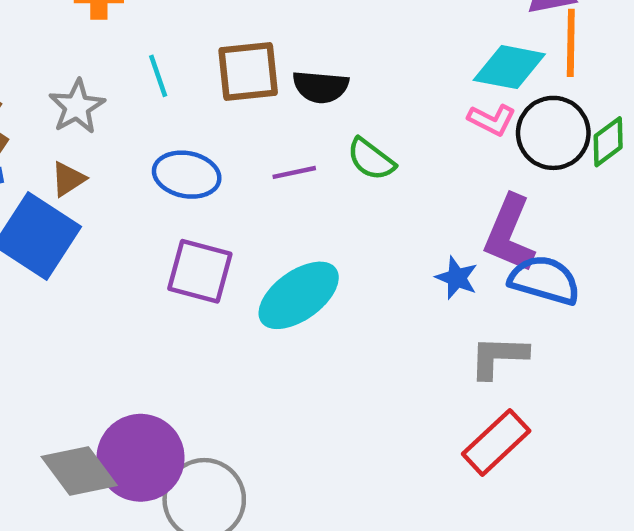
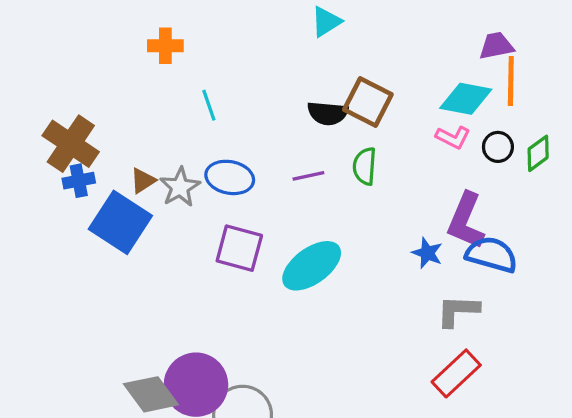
brown square: (248, 71) -> (368, 102), moved, turned 33
gray star: (77, 107) -> (180, 187), moved
black circle: (553, 133) -> (498, 147), size x0.6
green semicircle: (371, 159) -> (365, 166), turned 57

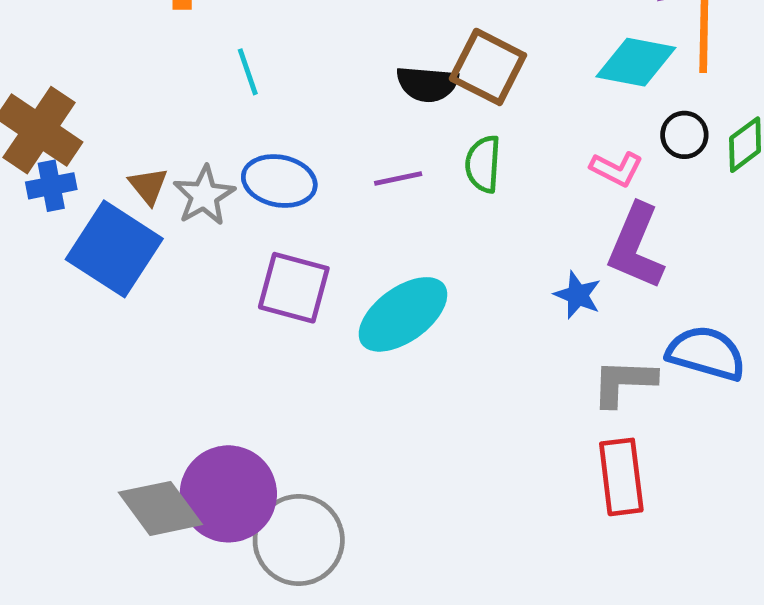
pink L-shape: (453, 137) -> (616, 169), moved
brown triangle: (143, 181) -> (148, 186), turned -36
blue semicircle: (492, 255) -> (706, 353), moved
red rectangle: (456, 373) -> (621, 477), turned -54

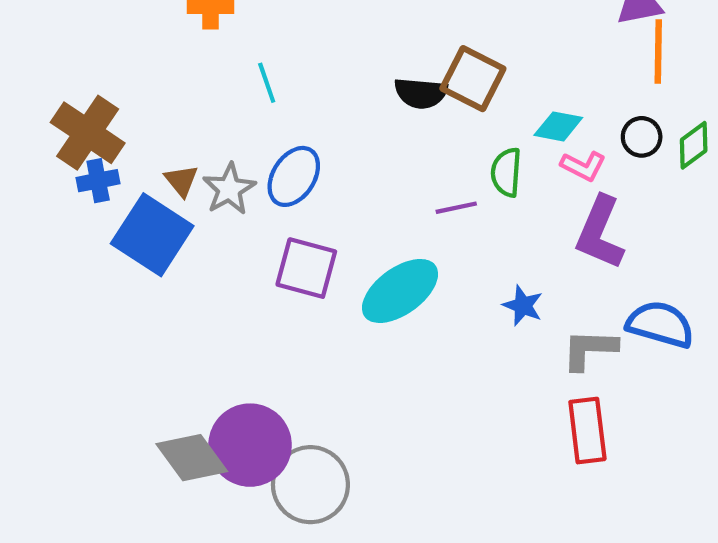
cyan diamond: (636, 62) -> (558, 126), moved, size x0.7
green semicircle: (483, 164) -> (506, 172), moved
purple line: (398, 179) -> (456, 208), moved
blue ellipse: (279, 181) -> (294, 176), turned -68
blue star: (578, 295) -> (523, 306), moved

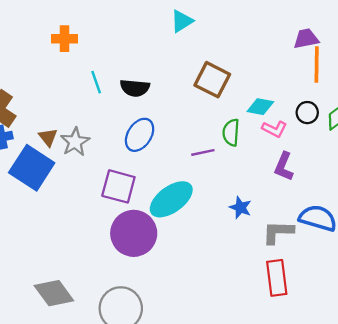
black semicircle: (421, 93) -> (135, 88), moved
blue ellipse: (294, 176) -> (140, 135), moved
purple L-shape: (600, 233) -> (284, 166), size x0.7
purple circle: (250, 445) -> (134, 233), moved

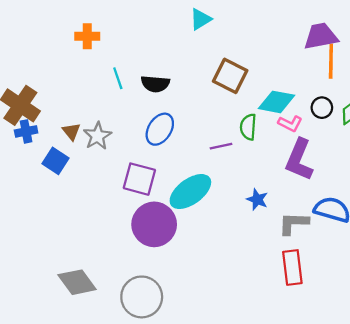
purple trapezoid: (306, 39) -> (321, 36), size x1.4
cyan diamond: (260, 107) -> (277, 102), size x1.4
purple L-shape: (284, 166) -> (299, 160), size x1.5
blue square: (32, 168) -> (56, 161), size x0.6

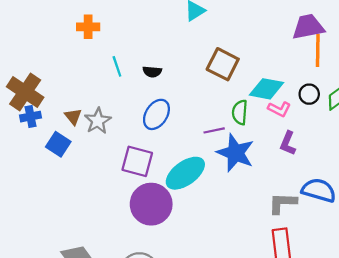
black semicircle: (155, 84) -> (152, 72), size x0.7
purple L-shape: (299, 160) -> (288, 143), size x0.6
blue star: (257, 199) -> (236, 153), moved, size x1.8

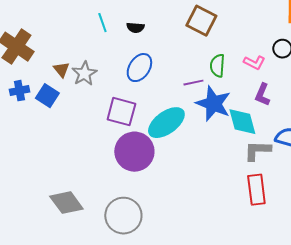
cyan diamond: (266, 89) -> (242, 122), moved, turned 64
blue cross: (30, 117) -> (19, 91), moved

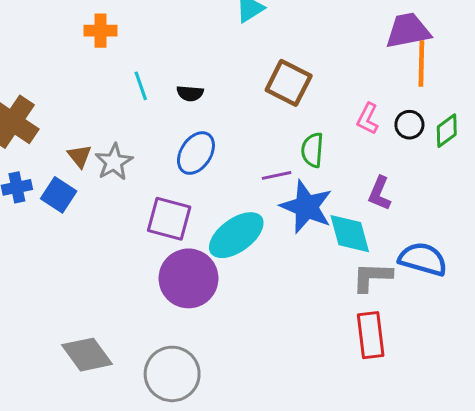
pink L-shape: (254, 63) -> (368, 119), moved, turned 90

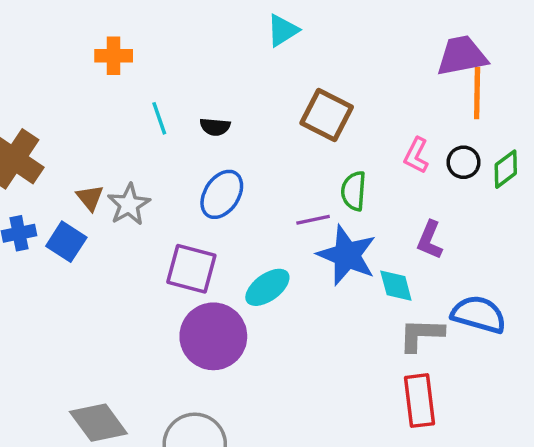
cyan diamond: (350, 234) -> (396, 286), size x0.7
cyan ellipse: (236, 235) -> (267, 287), size x0.7

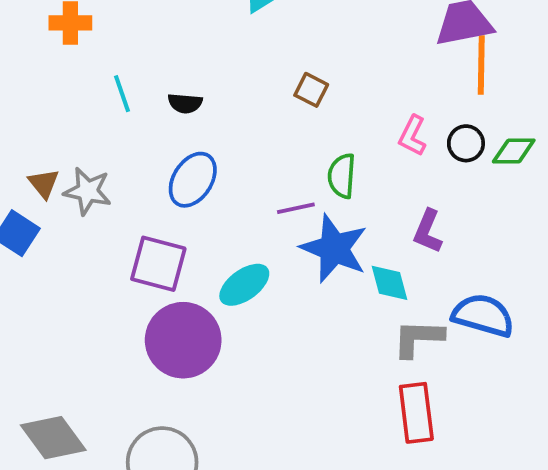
brown square: (327, 115) -> (311, 90), size x0.6
green diamond: (506, 169) -> (514, 151), turned 36
gray star: (129, 205) -> (88, 191), turned -30

